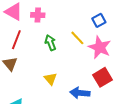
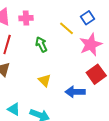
yellow line: (77, 38) -> (67, 28), moved
pink star: (100, 47) -> (91, 45), turned 30

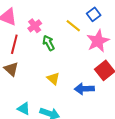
pink cross: (26, 18) -> (35, 26), moved, turned -32

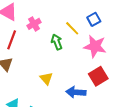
pink star: (98, 41) -> (95, 46), turned 30
green arrow: (49, 43) -> (57, 42), moved

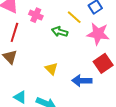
pink cross: (34, 24) -> (36, 15), turned -32
green arrow: (57, 42) -> (60, 32), turned -49

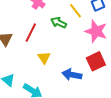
red line: (14, 32) -> (31, 33), moved

